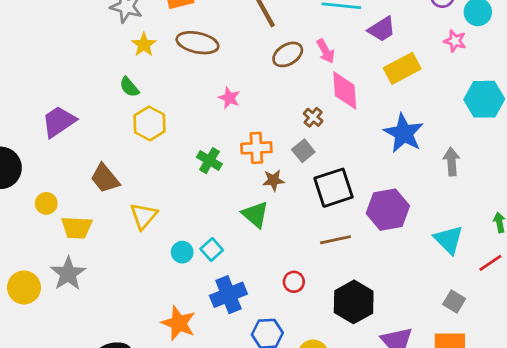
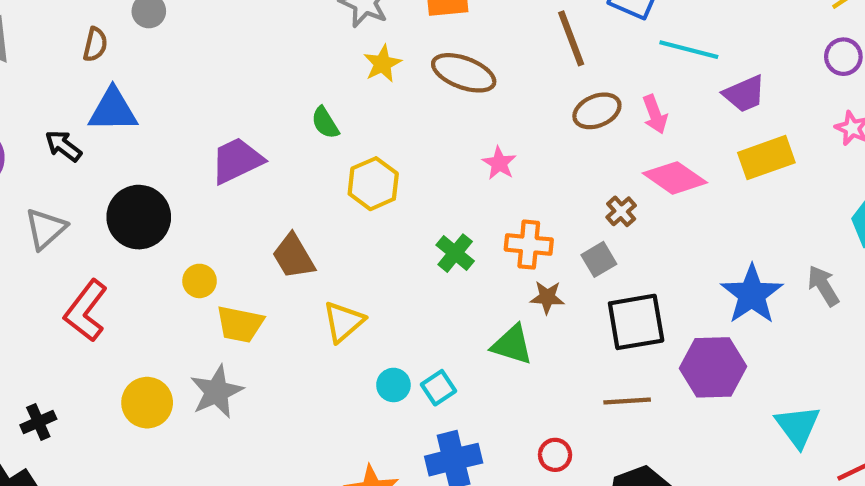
green semicircle: (129, 87) -> (325, 123), moved
pink diamond: (345, 90) -> (675, 178), turned -60
blue star: (404, 133) -> (752, 294), moved
gray arrow: (452, 162) -> (823, 286), moved, turned -36
green triangle: (255, 214) -> (512, 345), turned -32

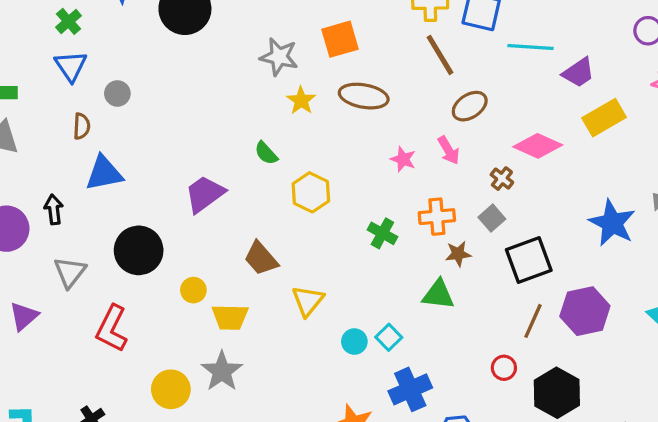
pink arrow: (655, 114) -> (449, 150), moved
black arrow: (63, 146) -> (54, 209), moved, turned 56
purple hexagon: (713, 367) -> (585, 311), moved
brown line: (627, 401) -> (533, 321), turned -52
red circle: (555, 455) -> (504, 368), moved

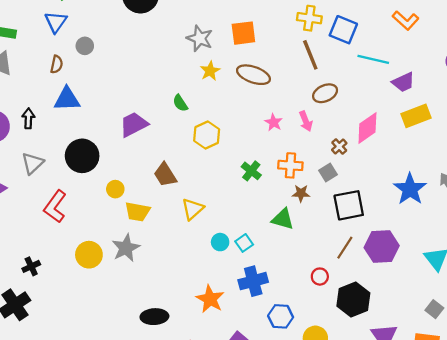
pink diamond: (538, 146) -> (367, 128), turned -68

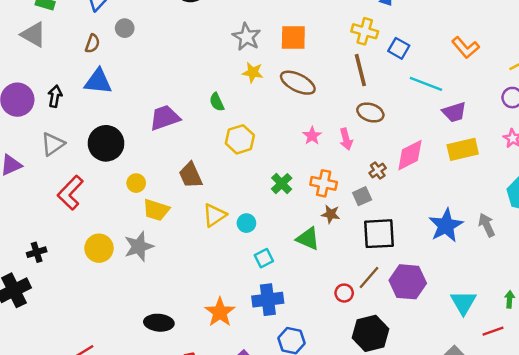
blue square: (343, 30) -> (399, 48), size x0.7
yellow star: (210, 71) -> (253, 72), turned 30
brown ellipse: (325, 93) -> (370, 112), turned 35
cyan circle: (220, 242) -> (246, 223), moved
red circle: (320, 277) -> (344, 293), moved

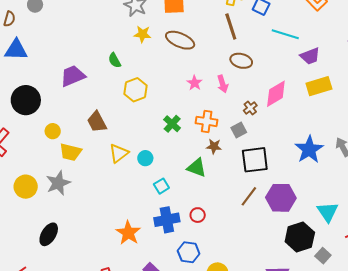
red circle: (344, 293) -> (198, 215), moved
black ellipse: (159, 323) -> (49, 234), moved, turned -60
black hexagon: (370, 333) -> (300, 237), moved

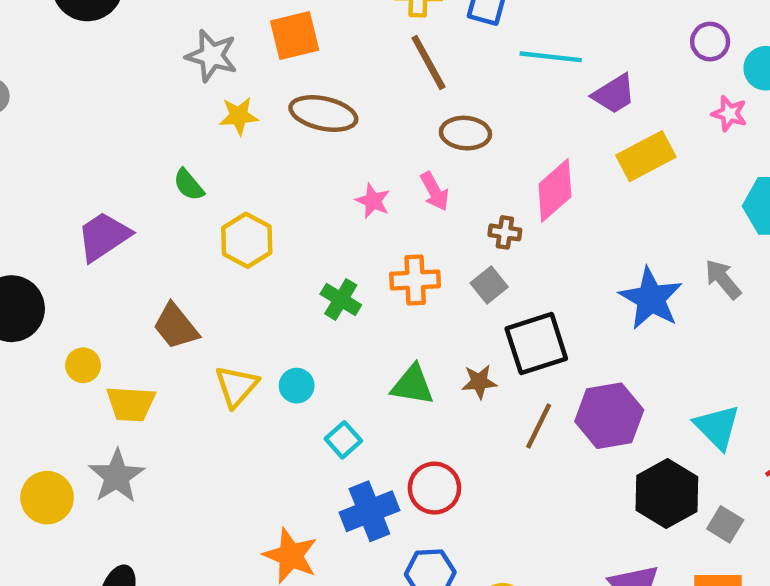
brown cross: (250, 108) -> (505, 232), turned -32
brown star: (214, 146) -> (479, 382), moved
red circle: (198, 215) -> (434, 488), size x1.5

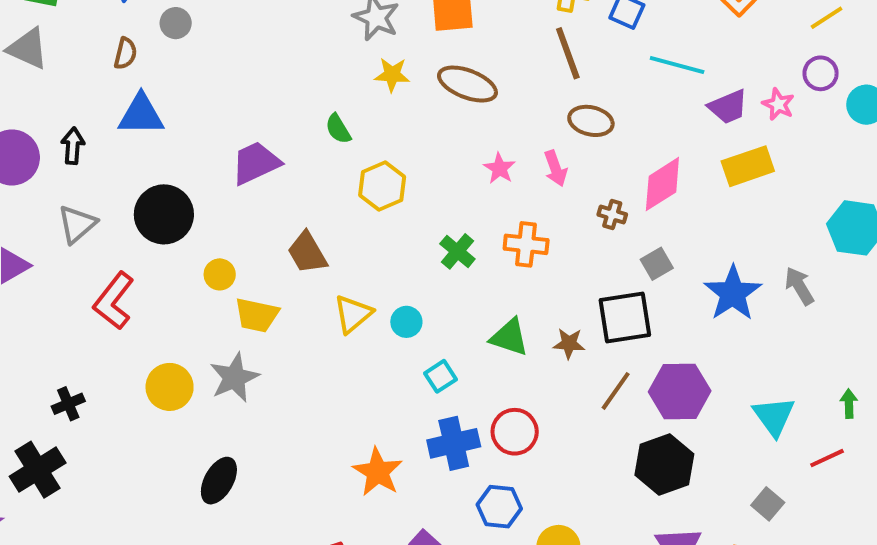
pink star: (729, 114) -> (778, 104), moved
gray square: (489, 285) -> (657, 264), moved
black hexagon: (667, 493) -> (664, 464), moved

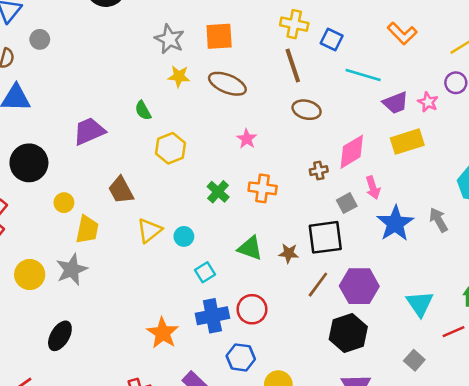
pink arrow: (556, 168) -> (373, 188), moved
brown cross: (612, 215) -> (319, 171), turned -30
yellow trapezoid: (257, 315) -> (87, 230), turned -92

